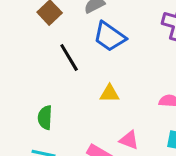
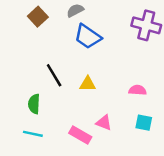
black line: (69, 58) -> (54, 75), moved

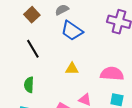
black line: (54, 75) -> (33, 49), moved
pink semicircle: (138, 90) -> (112, 74), size x1.6

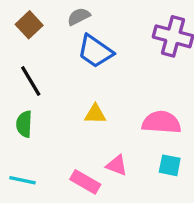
green semicircle: (29, 85) -> (24, 124), moved

